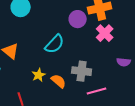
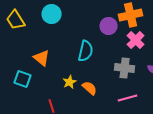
cyan semicircle: (55, 44) -> (86, 51), turned -30
gray cross: (82, 71) -> (125, 68), moved

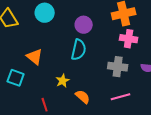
purple circle: (109, 26) -> (84, 25), moved
pink cross: (136, 40) -> (129, 39), turned -36
orange semicircle: (90, 88) -> (83, 97), moved

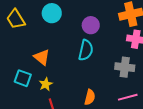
yellow star: (63, 81) -> (46, 84), moved
orange semicircle: (83, 97) -> (90, 97), turned 63

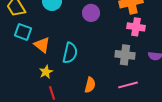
cyan semicircle: (86, 50) -> (70, 53), moved
cyan square: (23, 78) -> (23, 32), moved

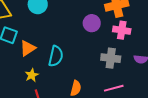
purple circle: (91, 13) -> (92, 23), moved
orange triangle: (42, 45) -> (28, 48), turned 48

